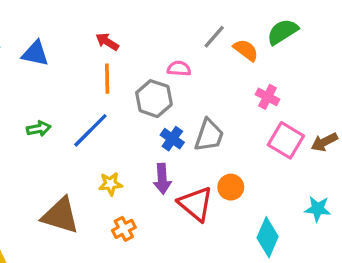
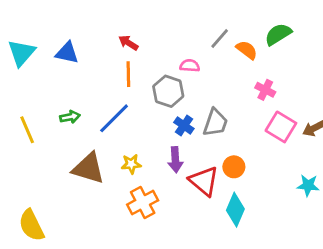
brown triangle: (60, 215) -> (88, 168), moved
orange cross: (124, 229) -> (143, 202), size x1.5
cyan diamond: (268, 237) -> (235, 210), moved

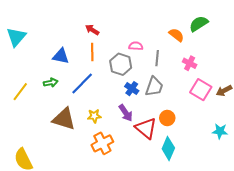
gray line: (220, 39) -> (157, 58), moved, turned -35
blue triangle: (67, 53) -> (61, 56), moved
yellow line: (27, 130) -> (20, 92), turned 60
purple arrow: (175, 160) -> (126, 113), turned -30

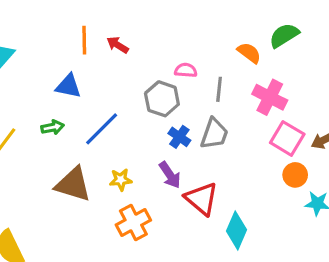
orange line: (92, 52) -> (84, 40), moved
pink cross: (190, 63) -> (270, 97), size x1.5
orange circle: (167, 118) -> (295, 175), moved

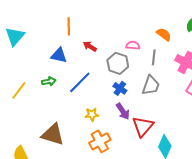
red arrow: (118, 45) -> (90, 46), moved
orange semicircle: (249, 53) -> (164, 34), moved
blue cross: (179, 137) -> (120, 88), moved
brown triangle: (73, 184) -> (53, 134), moved
red triangle: (202, 199) -> (143, 126), turned 30

